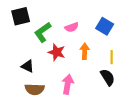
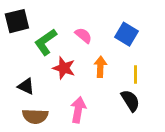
pink semicircle: (72, 27) -> (83, 35), turned -120

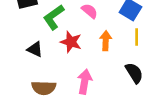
yellow line: (136, 75) -> (137, 37), moved
black triangle: (26, 86) -> (35, 49), moved

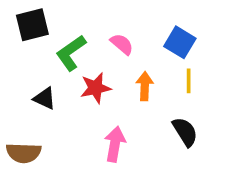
red star: (71, 42) -> (96, 88), turned -30
brown semicircle: (44, 88) -> (24, 153), moved

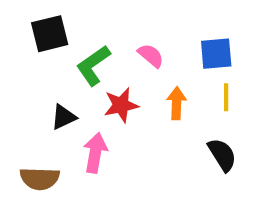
blue square: (180, 42) -> (216, 54), turned -36
black triangle: (45, 98) -> (63, 117), turned -50
pink arrow: (115, 144) -> (95, 153), moved

